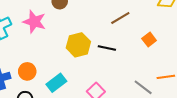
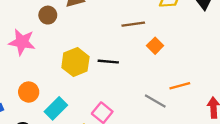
brown line: (120, 18) -> (133, 24), moved, turned 30
orange circle: (27, 71) -> (29, 92), moved

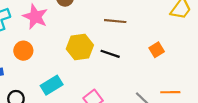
brown line: (133, 24) -> (115, 21), moved
orange circle: (29, 92) -> (23, 51), moved

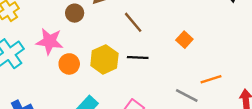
brown line: (115, 21) -> (133, 22), turned 60
orange circle: (23, 51) -> (69, 64), moved

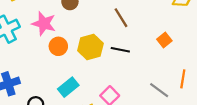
orange line: (211, 79) -> (183, 79), turned -72

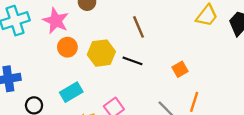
orange square: (164, 40) -> (180, 69), moved

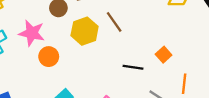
yellow hexagon: (101, 53) -> (85, 31), moved
black line: (133, 61) -> (133, 67), moved

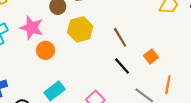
brown line: (114, 22) -> (120, 37), moved
black line: (133, 67) -> (122, 66), turned 36

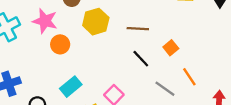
brown line: (120, 37) -> (138, 29), turned -54
orange line: (168, 85) -> (189, 77), turned -42

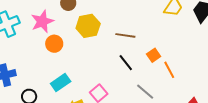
pink star: (45, 21) -> (42, 21), turned 30
orange line: (189, 77) -> (169, 70), moved

